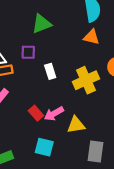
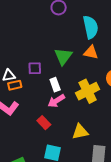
green triangle: (42, 24) -> (63, 56), moved, turned -30
pink arrow: (54, 114) -> (56, 101), moved

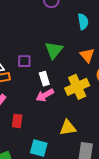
cyan semicircle: (91, 27) -> (83, 22), size x0.7
orange triangle: (91, 52) -> (87, 55), moved, turned 35
red rectangle: (44, 123) -> (17, 121), moved, turned 48

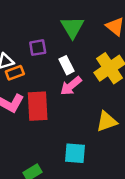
red rectangle: (17, 121) -> (38, 106), moved, size x1.6

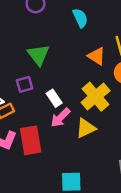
green triangle: (72, 27) -> (38, 55), moved
yellow triangle: (107, 121) -> (86, 128), moved

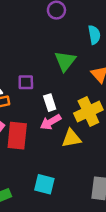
green triangle: (38, 55) -> (65, 61), moved

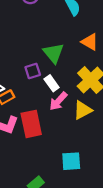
green triangle: (65, 61) -> (53, 53), moved
purple square: (26, 82) -> (33, 71), moved

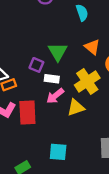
purple square: (33, 71) -> (36, 65), turned 32
white rectangle: (52, 83) -> (52, 79), turned -56

